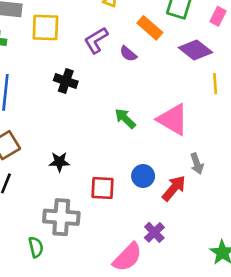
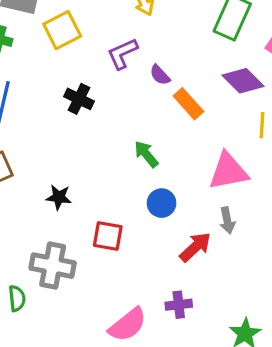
yellow square: (45, 28) -> (62, 30), turned -36
orange rectangle: (150, 28) -> (188, 104), moved
pink triangle: (173, 119) -> (228, 171), moved, turned -48
blue circle: (143, 176) -> (162, 203), moved
purple cross: (154, 232) -> (179, 305), moved, turned 30

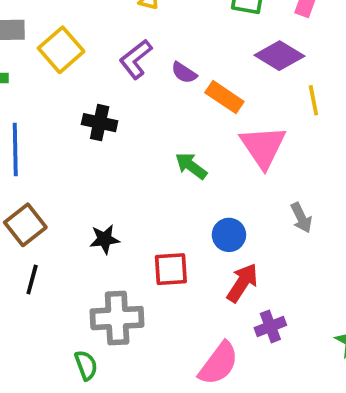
pink triangle: (228, 171) -> (263, 147), moved, turned -39
blue circle: (162, 203) -> (229, 235), moved
red arrow: (195, 247) -> (242, 283), moved

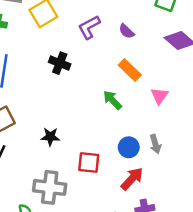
purple semicircle: (184, 73) -> (127, 31), moved
orange rectangle: (224, 97) -> (130, 70), moved
pink triangle: (263, 147) -> (160, 96), size x0.6
gray arrow: (301, 218) -> (155, 144), moved

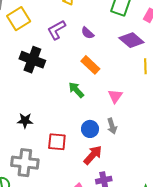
black cross: (60, 63) -> (32, 60), size x1.4
pink triangle: (160, 96) -> (115, 96), moved

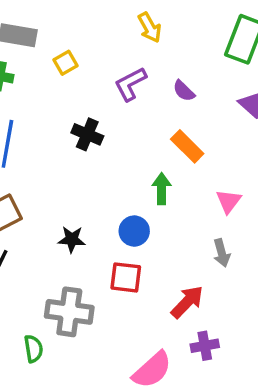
yellow square: (19, 19) -> (65, 63), size x0.6
black cross: (32, 60) -> (87, 134), size x0.7
green arrow: (76, 90) -> (162, 189), turned 42
blue circle: (90, 129) -> (134, 231), moved

